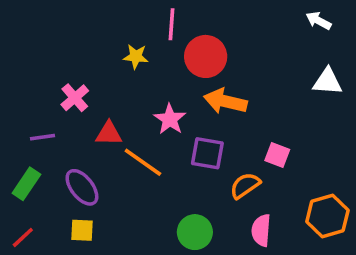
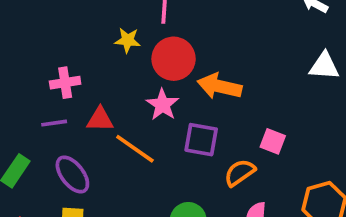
red circle: (206, 56) -> (174, 59), moved
pink cross: (75, 98) -> (65, 83), turned 32
purple line: (43, 137) -> (54, 123), moved

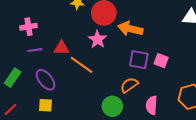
pink cross: (65, 83) -> (29, 27), moved
purple square: (201, 140) -> (139, 60), moved
orange semicircle: (240, 173) -> (129, 85), moved

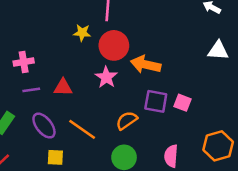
orange line: (82, 65) -> (82, 129), moved
orange semicircle: (129, 85) -> (127, 120), moved
yellow square: (46, 105) -> (55, 157), moved

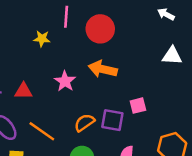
red circle: (114, 45) -> (100, 29), moved
purple square: (156, 101) -> (112, 120), moved
pink square: (183, 103) -> (138, 106), turned -35

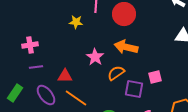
red triangle: (24, 91) -> (65, 76), moved
orange semicircle: (84, 123) -> (116, 73), moved

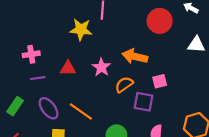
red circle: (124, 14) -> (160, 21), moved
yellow star: (76, 22) -> (81, 30), size x1.5
red triangle: (65, 76) -> (68, 68), moved
pink square: (155, 77) -> (160, 81), moved

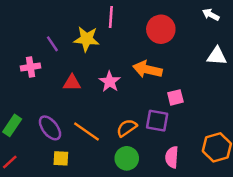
red circle: (160, 21) -> (161, 29), moved
purple line: (38, 78) -> (52, 44), moved, turned 64
orange semicircle: (124, 85) -> (127, 128), moved

